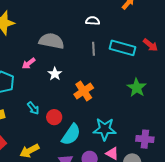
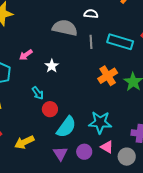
gray semicircle: (51, 41) -> (65, 28), moved
orange cross: (84, 91) -> (108, 76), moved
cyan arrow: (33, 108) -> (38, 93), moved

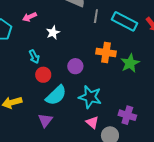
orange cross: (108, 76) -> (106, 52), turned 30
purple circle: (84, 152) -> (75, 66), moved

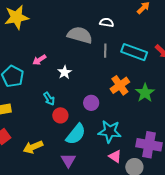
orange cross: (106, 52) -> (120, 85), turned -36
purple cross: (127, 115) -> (149, 145), size x1.4

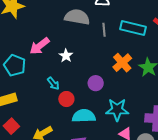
pink arrow: (39, 60) -> (39, 46), size x1.5
cyan semicircle: (76, 134) -> (84, 116), turned -125

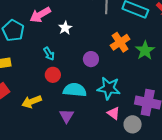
red circle: (66, 99) -> (53, 75), moved

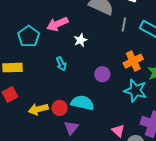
red circle: (53, 75) -> (60, 108), moved
cyan star: (109, 88) -> (135, 91), moved

